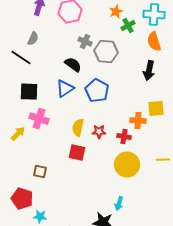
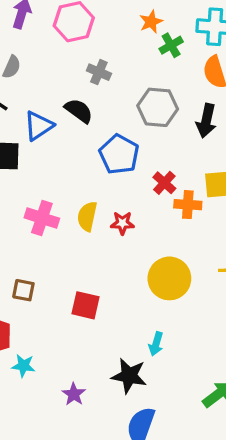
gray hexagon: (106, 52) -> (158, 107), moved
blue triangle: (65, 89) -> (39, 126), moved
pink cross: (39, 119) -> (42, 218), moved
red cross: (124, 137) -> (164, 183), moved, turned 32
red square: (77, 153) -> (85, 305), moved

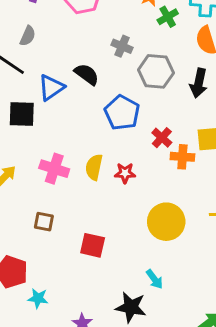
gray cross: (99, 72) -> (122, 46), moved
brown square: (23, 290) -> (44, 222), moved
cyan arrow: (156, 344) -> (154, 279), turned -54

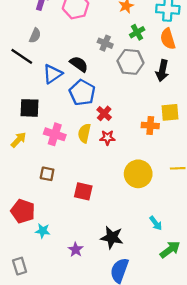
green cross: (168, 17) -> (137, 32), moved
blue pentagon: (122, 113) -> (82, 93), moved
black square: (22, 114) -> (29, 108), moved
red cross: (162, 138) -> (104, 113), moved
cyan arrow: (154, 279) -> (156, 223), moved

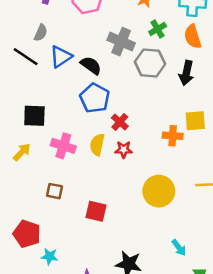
gray cross: (105, 43) -> (121, 42), size x1.5
blue triangle: (53, 74) -> (61, 57), moved

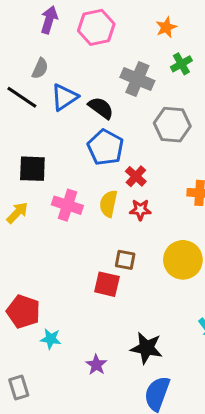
gray hexagon: (150, 63) -> (172, 125), moved
brown square: (54, 191) -> (125, 260), moved

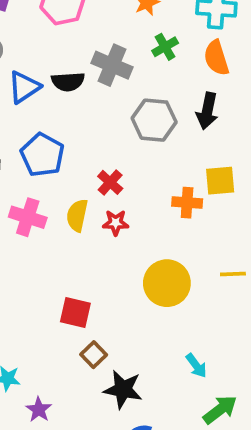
black semicircle: (101, 108) -> (68, 82), moved, turned 140
blue pentagon: (105, 147) -> (42, 155), moved
brown square: (125, 260) -> (94, 355), moved, turned 35
purple star: (96, 365) -> (39, 410), moved

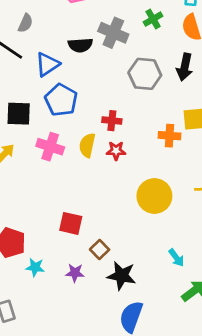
blue triangle: (24, 87) -> (47, 64), moved
red cross: (110, 182) -> (112, 121), turned -36
red square: (75, 312) -> (71, 223), moved
purple star: (39, 410) -> (75, 273), moved, turned -30

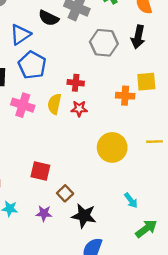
black semicircle: (80, 45) -> (49, 18), turned 30

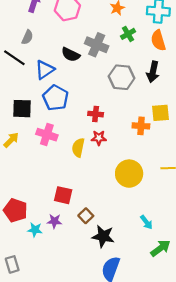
yellow semicircle: (54, 104) -> (78, 148), moved
purple star: (44, 213) -> (54, 221), moved

